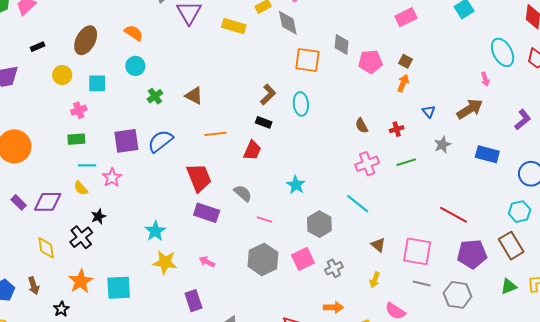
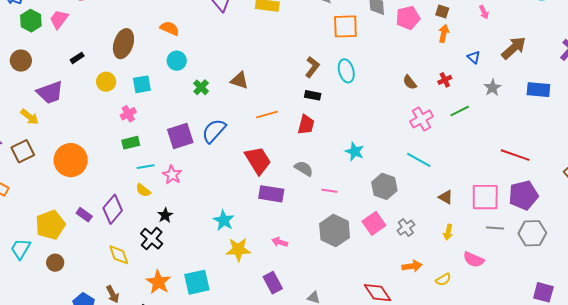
pink arrow: (485, 79) -> (484, 12), moved
purple diamond: (48, 202) -> (113, 209), turned -40
purple pentagon: (472, 254) -> (523, 195), moved

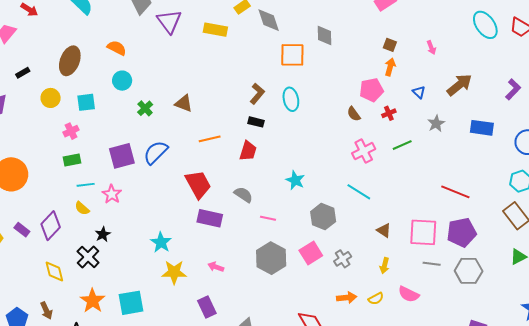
pink pentagon: (408, 18) -> (371, 90), moved
yellow semicircle: (443, 279) -> (376, 299), moved

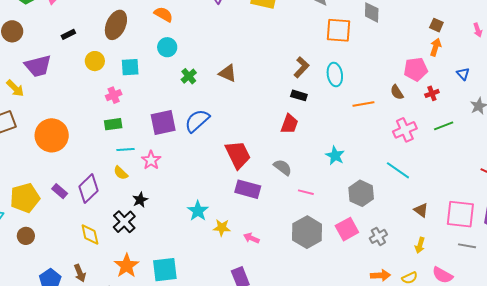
orange line: (210, 139) -> (363, 104), moved
yellow star: (174, 272) -> (222, 228), moved, size x0.7

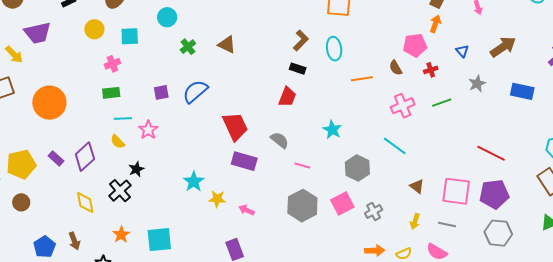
purple square: (163, 123) -> (161, 92), size x0.6
gray line: (467, 246) -> (447, 224), moved
orange star: (127, 266) -> (121, 235), size x0.7

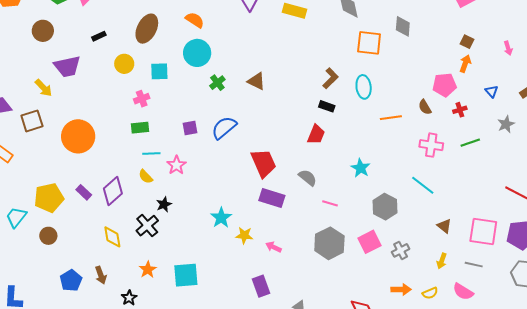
cyan circle: (167, 17) -> (197, 53), size x1.4
pink cross: (403, 106) -> (431, 145), turned 30

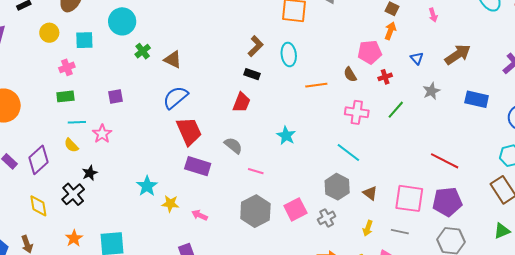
brown triangle: (256, 81) -> (173, 60), moved
blue semicircle: (224, 128) -> (175, 98), moved
green line: (470, 143) -> (396, 110), turned -30
gray hexagon: (385, 207) -> (337, 187), moved

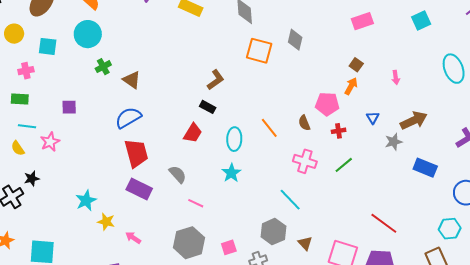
cyan ellipse: (289, 55) -> (234, 139), moved
orange line: (316, 85) -> (269, 128), turned 50
gray star: (431, 91) -> (394, 142), moved
pink square: (295, 209) -> (229, 247), size x0.7

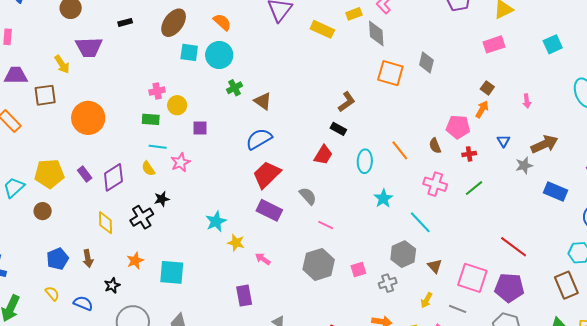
yellow circle: (14, 34) -> (177, 105), moved
cyan square: (48, 46) -> (189, 52), moved
red trapezoid: (136, 153) -> (267, 175), turned -120
cyan star: (231, 173) -> (383, 198), moved

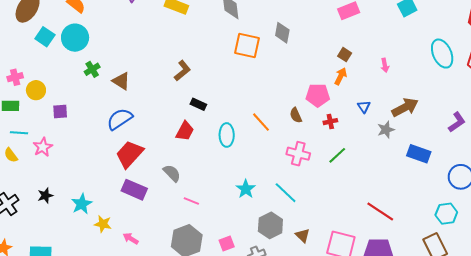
cyan square: (189, 52) -> (45, 37), turned 30
brown L-shape: (347, 102) -> (182, 71), moved
cyan star: (383, 198) -> (246, 189), moved
black star: (162, 199) -> (45, 195), moved

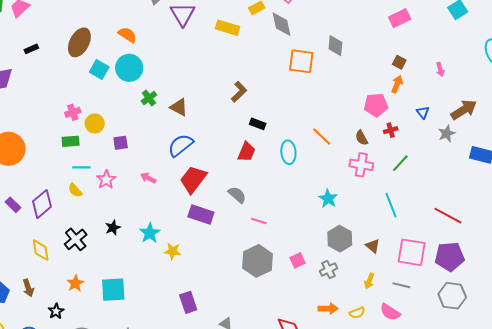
brown semicircle: (296, 115) -> (362, 138), moved
cyan star: (246, 189) -> (328, 199), moved
cyan line: (286, 193) -> (391, 205), moved, turned 30
pink arrow: (131, 239) -> (148, 178), moved

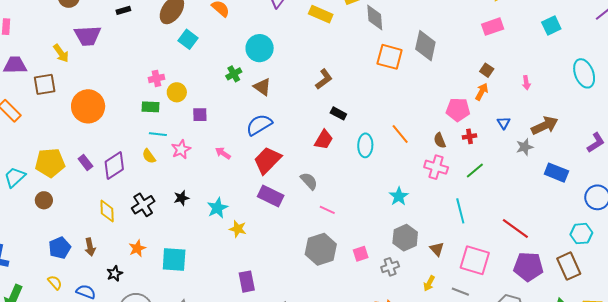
gray diamond: (335, 46) -> (425, 46), size x1.4
cyan circle: (129, 68) -> (260, 48), moved
purple pentagon: (450, 257) -> (528, 267), moved

